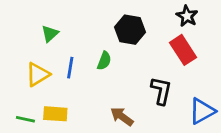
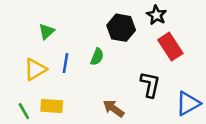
black star: (187, 16) -> (156, 15), moved
green line: (25, 119) -> (24, 111), turned 48

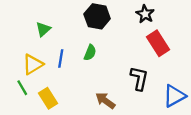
black hexagon: (121, 28) -> (97, 16), moved
yellow rectangle: (52, 106) -> (48, 98), turned 54
green line: (24, 111) -> (22, 88), moved

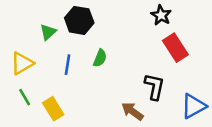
black hexagon: (97, 16) -> (79, 20), moved
yellow triangle: (33, 64) -> (22, 63), moved
brown arrow: (105, 101) -> (132, 111), moved

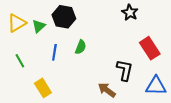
red rectangle: (175, 48) -> (150, 48), moved
yellow triangle: (22, 63) -> (17, 23), moved
green line: (25, 97) -> (20, 61), moved
blue triangle: (193, 106) -> (156, 86), turned 30

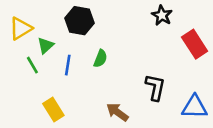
green triangle: (39, 26) -> (46, 45), moved
red rectangle: (150, 48) -> (195, 44), moved
green line: (20, 61) -> (32, 65), moved
brown arrow: (107, 90) -> (117, 112), moved

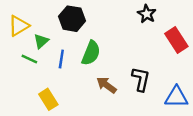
green semicircle: (100, 59) -> (91, 53), size x1.5
green line: (32, 65) -> (29, 59), turned -35
brown arrow: (117, 112) -> (106, 85), moved

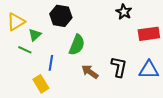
red rectangle: (176, 40) -> (149, 34), turned -65
blue line: (61, 59) -> (51, 63), moved
blue triangle: (176, 97) -> (149, 70), moved

